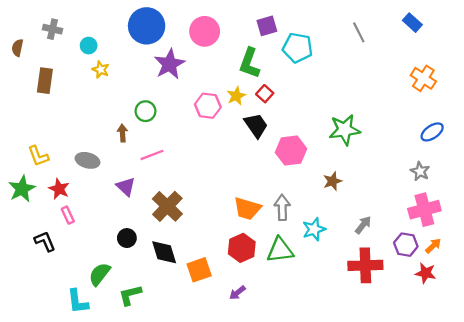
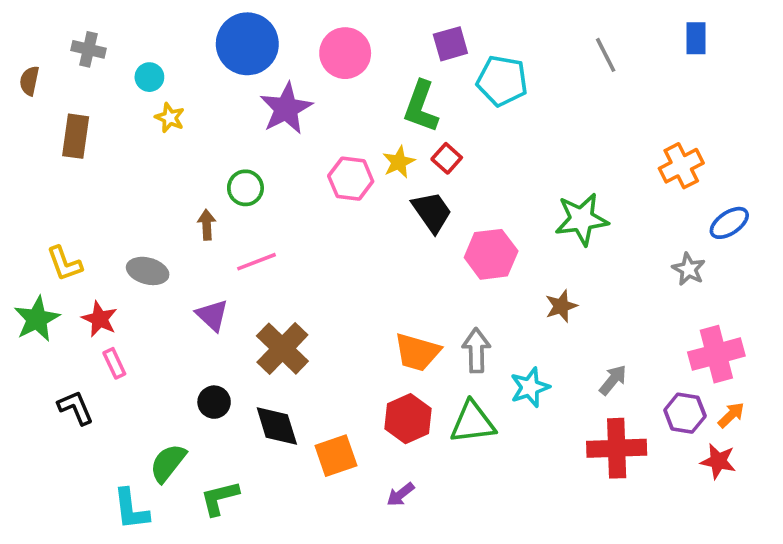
blue rectangle: (412, 23) -> (696, 38), turned 48
orange cross: (423, 78) -> (681, 166), moved, turned 30
gray star: (420, 171) -> (689, 269), moved

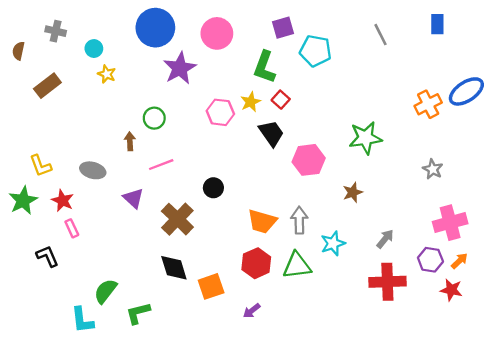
brown rectangle: (76, 136) -> (47, 86), turned 44
blue ellipse: (729, 223) -> (466, 91), moved, size x1.4
black circle: (214, 402) -> (213, 188), moved

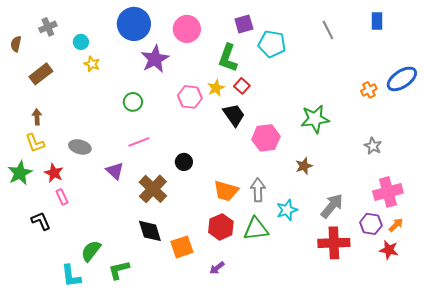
gray cross: (56, 31) -> (48, 27), turned -36
orange cross: (428, 104) -> (369, 90), size x0.7
brown arrow: (130, 141) -> (37, 117), moved
gray arrow: (385, 239) -> (332, 206), size x1.5

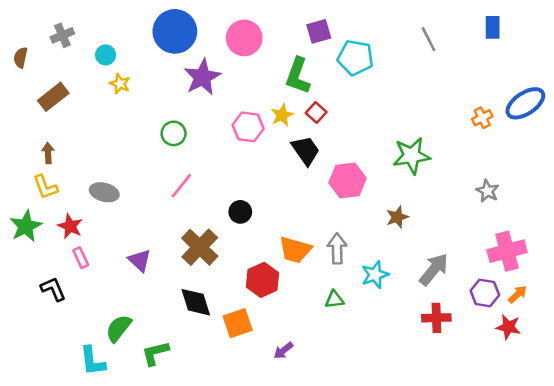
pink line: (139, 142) -> (181, 186), turned -30
purple triangle: (115, 171) -> (140, 260), moved
red hexagon: (221, 227) -> (262, 280), moved
green triangle: (256, 229) -> (334, 300), size x0.6
red cross: (334, 243) -> (436, 318), size x0.7

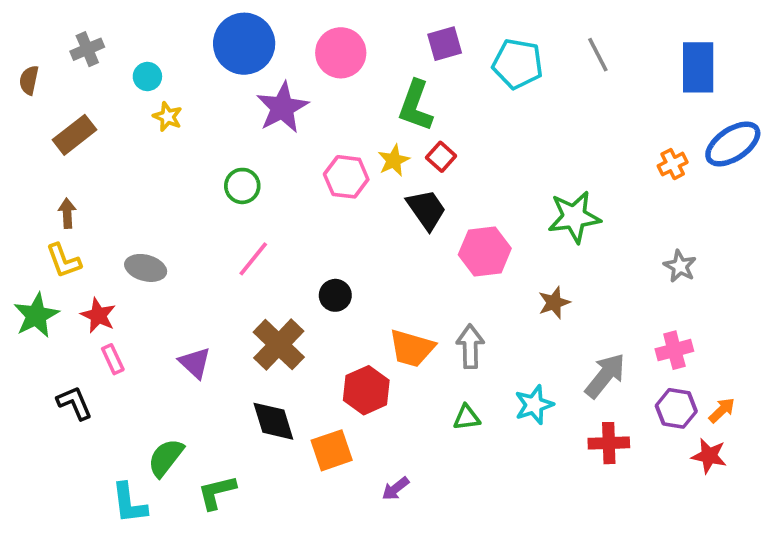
blue rectangle: (493, 27) -> (698, 67), moved, size x1.6
cyan pentagon: (355, 58) -> (518, 64), moved
pink cross: (507, 251) -> (674, 350), moved, size x0.7
cyan star: (375, 275) -> (534, 405), moved

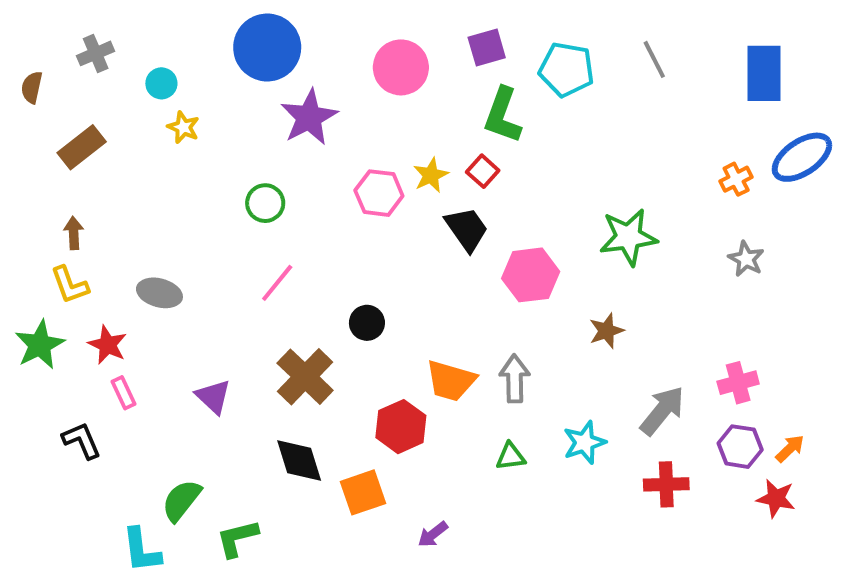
pink circle: (341, 53) -> (401, 67), moved
green L-shape: (416, 106) -> (503, 115), moved
gray star: (680, 266) -> (746, 259), moved

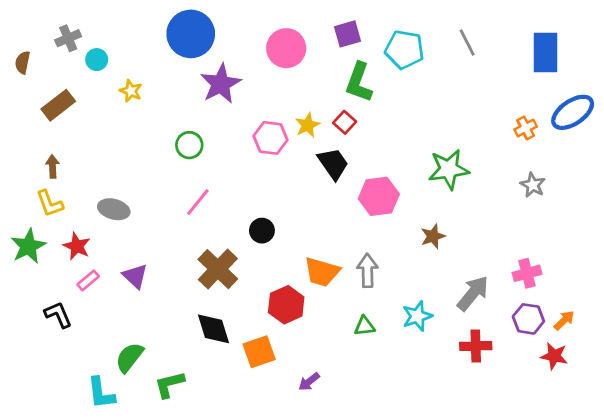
cyan circle: (161, 83) -> (97, 60), moved
pink rectangle: (124, 393) -> (88, 280), turned 75
purple triangle: (213, 397) -> (135, 276), moved

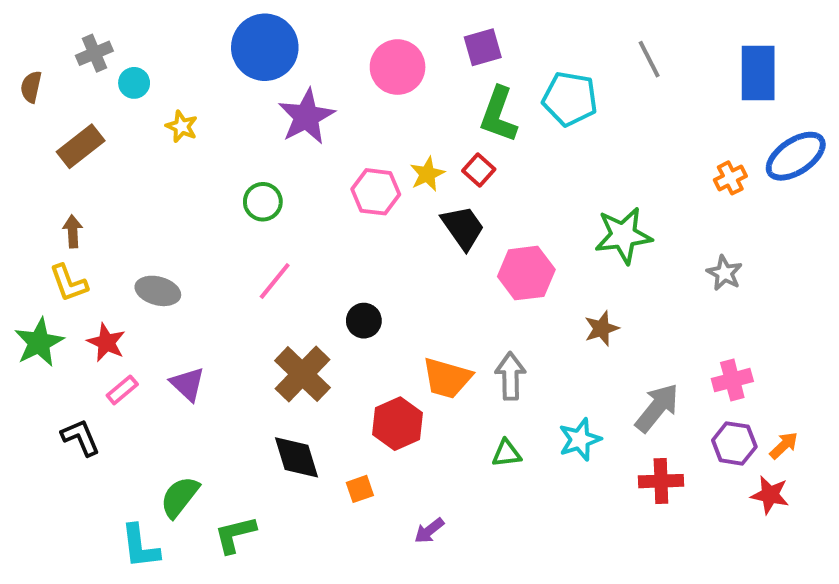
cyan pentagon: (404, 50) -> (570, 99), moved
gray star: (533, 185) -> (724, 273), moved
orange square: (259, 352) -> (360, 489), size x0.6

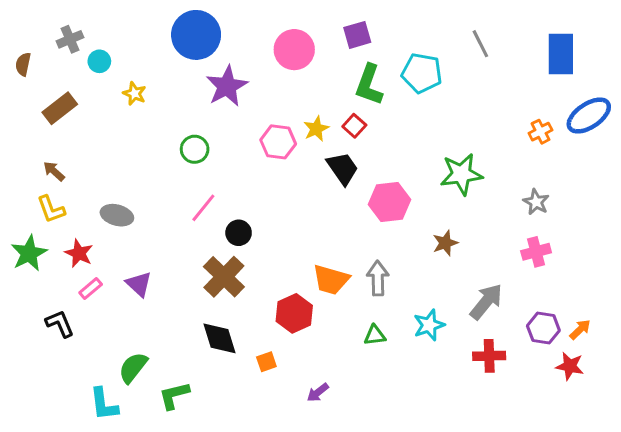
brown arrow: (73, 231) -> (54, 171), turned -45
black circle: (364, 321) -> (239, 233), moved
pink cross: (732, 380) -> (536, 252), moved

